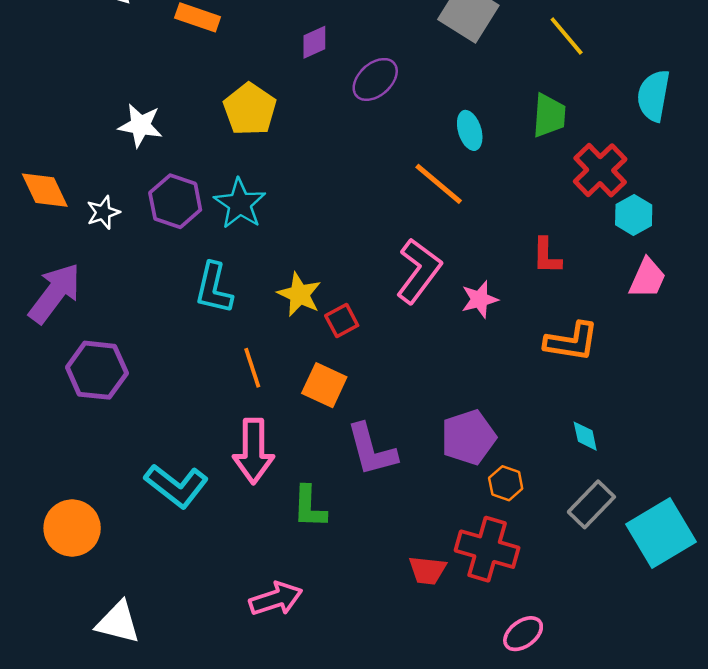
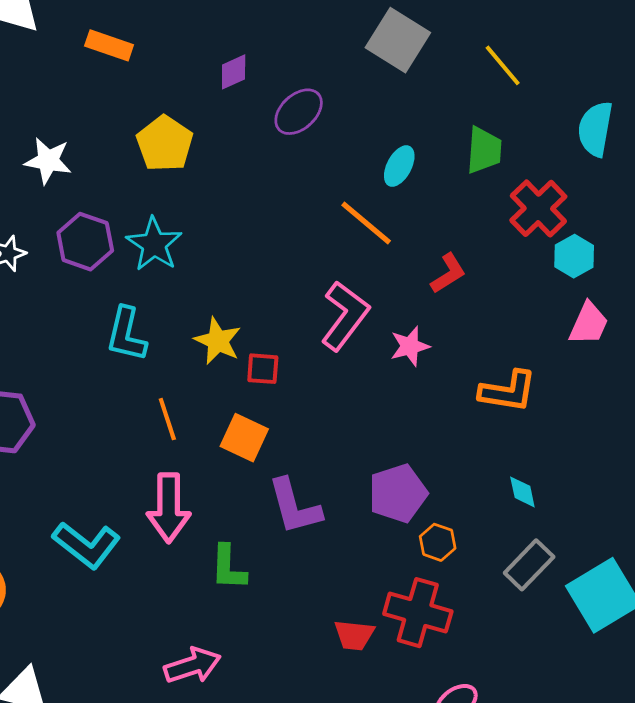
cyan ellipse: (470, 130) -> (399, 166), turned 45
red L-shape: (547, 256) -> (448, 273), moved, turned -123
red square: (342, 321) -> (263, 369), turned 32

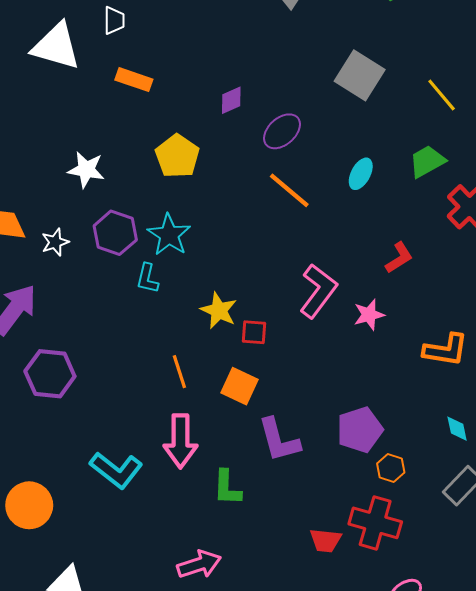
green trapezoid: (484, 150) -> (427, 161), turned -123
orange line: (366, 223) -> (289, 190), moved
cyan L-shape: (126, 334) -> (147, 278), moved, size x0.7

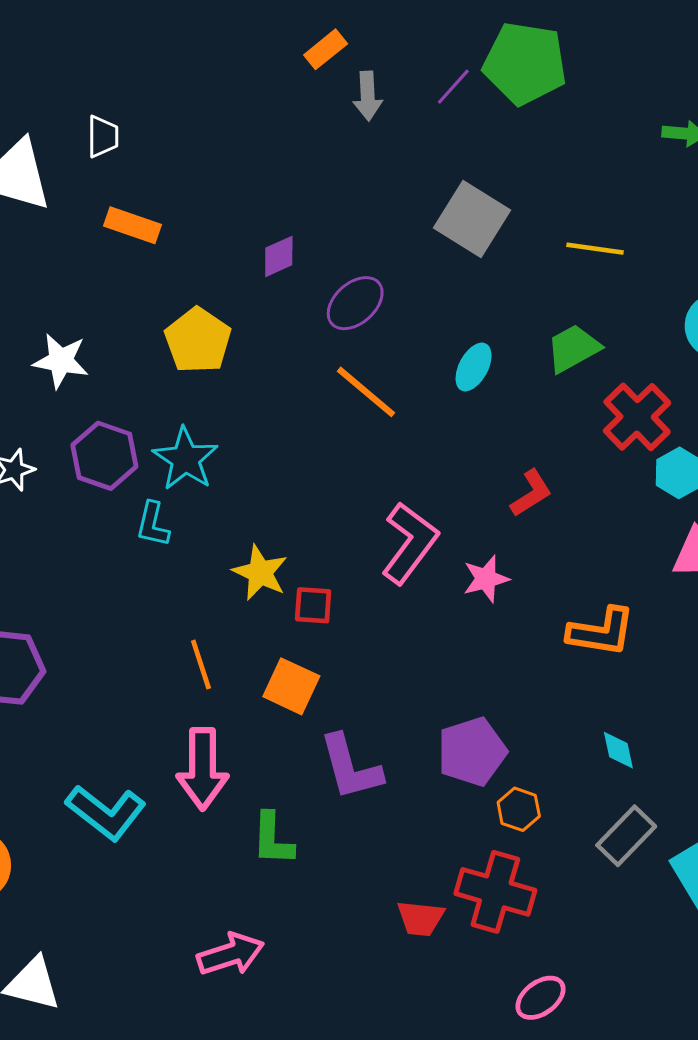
yellow line: (442, 95) -> (595, 249), turned -42

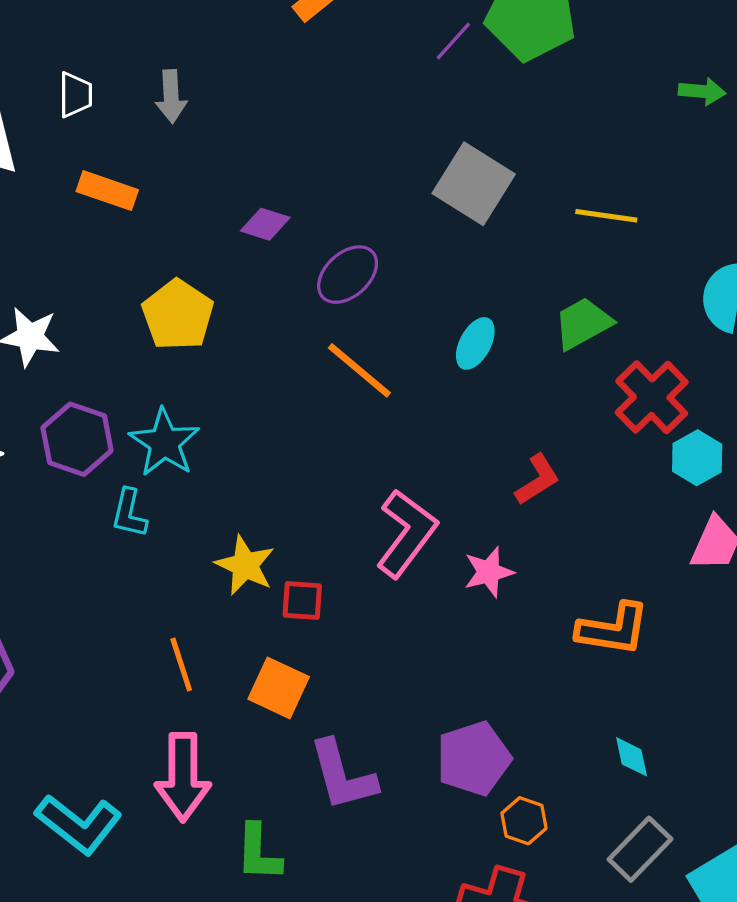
gray arrow: (368, 96) -> (171, 96), moved
purple diamond: (279, 256) -> (265, 224), turned 42

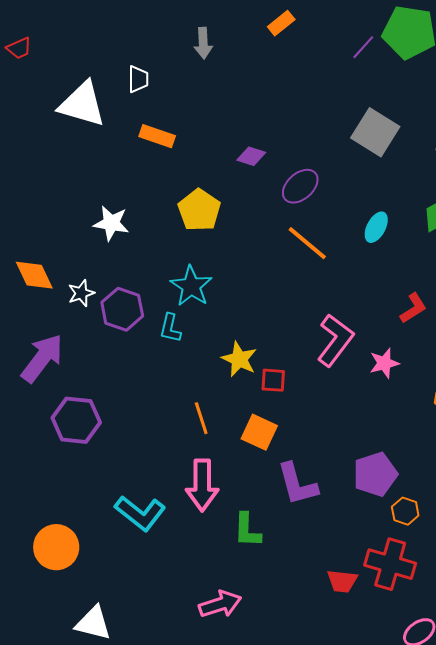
gray arrow: (171, 96) -> (203, 43), moved
purple hexagon: (77, 439) -> (122, 309), moved

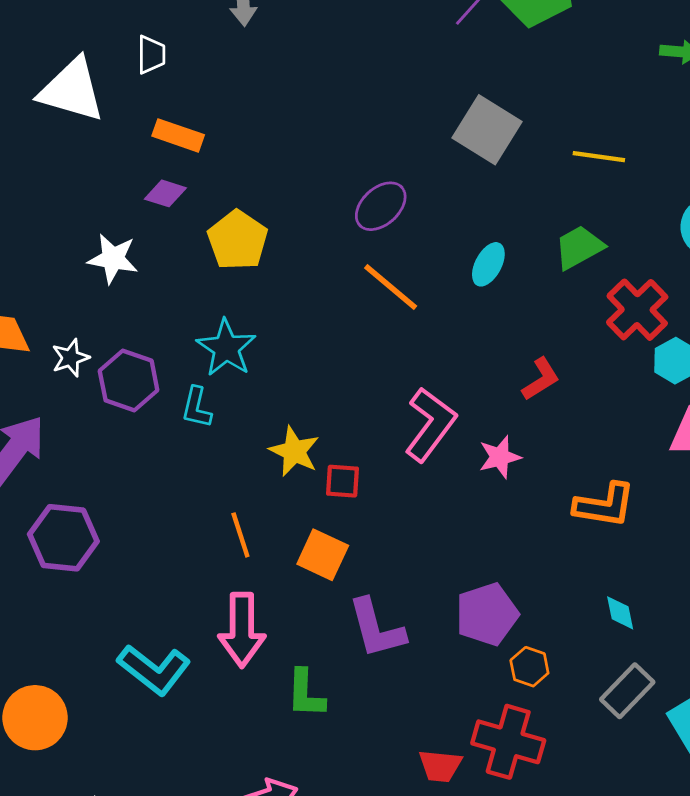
purple diamond: (251, 156) -> (165, 193), moved

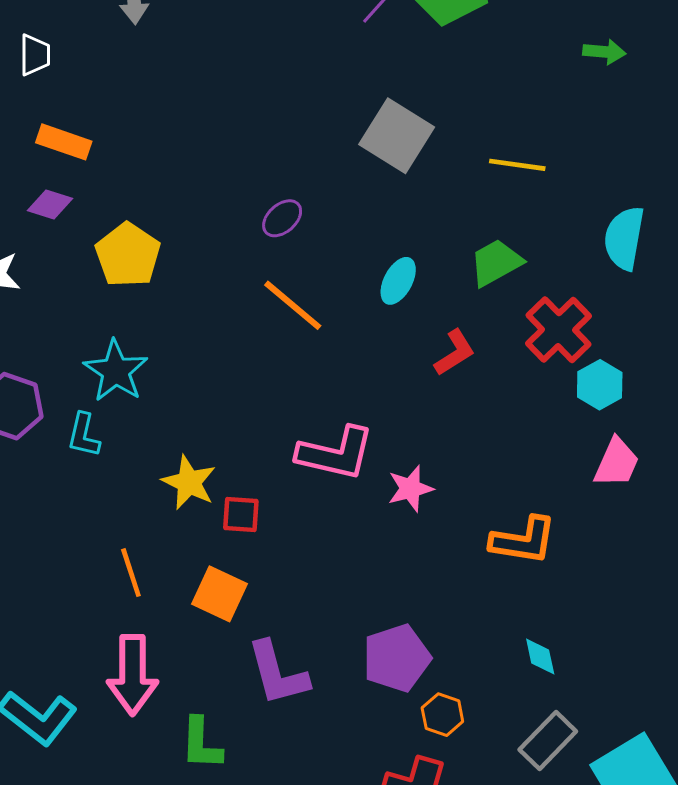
purple ellipse: (381, 206) -> (282, 218), size x0.7
red L-shape: (541, 379) -> (455, 353), moved
pink L-shape: (430, 424) -> (336, 453), turned 66

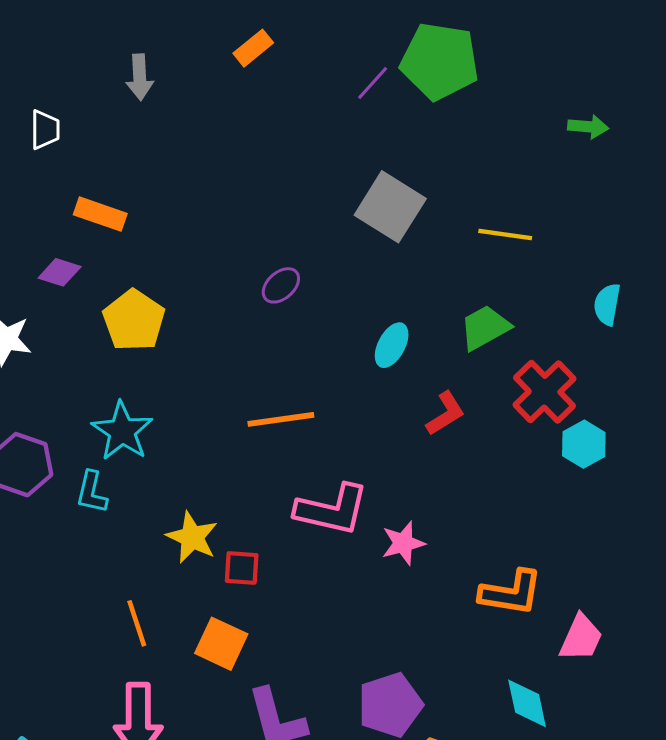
orange rectangle: (64, 142) -> (100, 214), moved
cyan semicircle: (624, 238) -> (607, 304), size x0.7
orange line: (293, 305) -> (281, 419), moved, turned -48
pink trapezoid: (617, 463) -> (581, 638), moved
cyan diamond: (540, 657) -> (527, 703), size x1.4

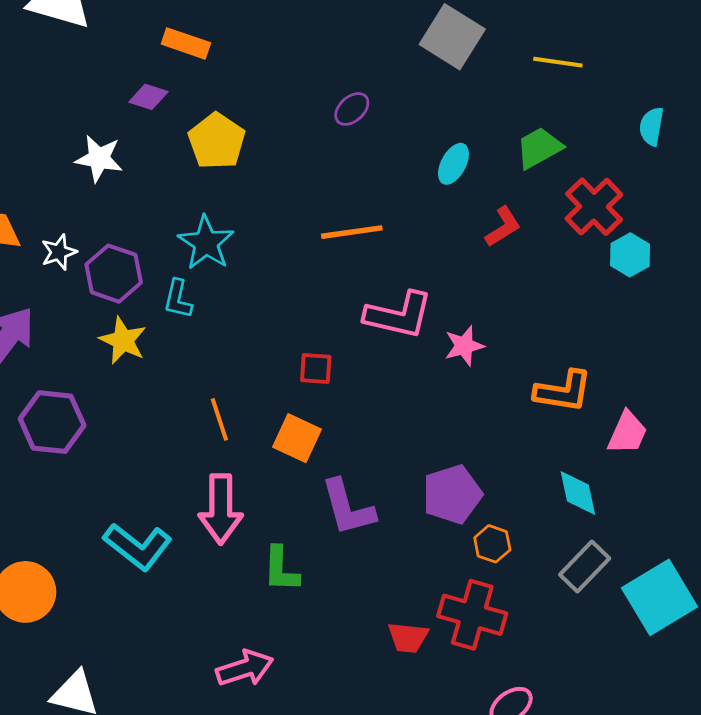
yellow star: (192, 537) -> (123, 340), moved

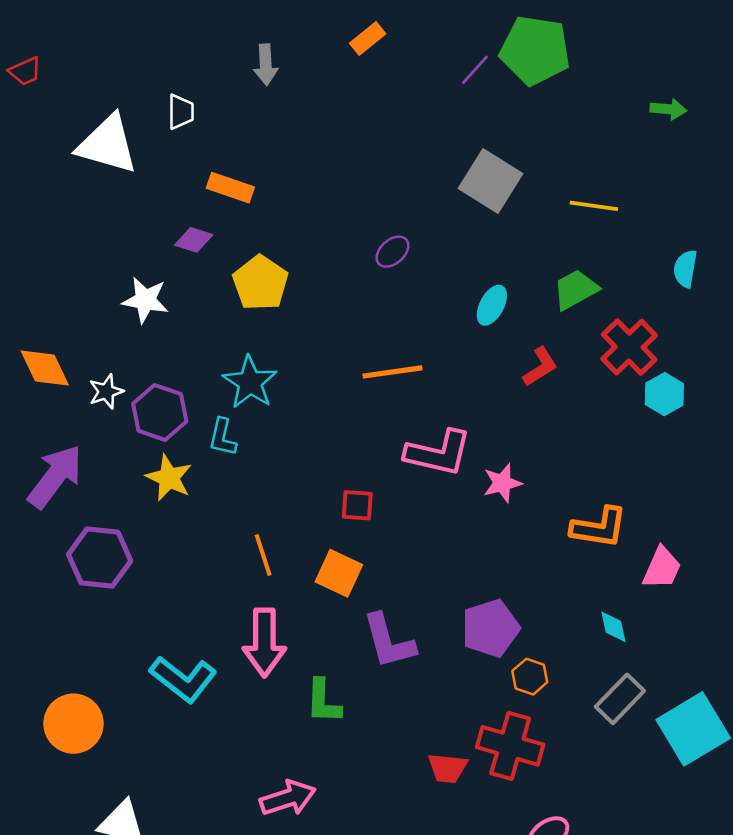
cyan diamond: (578, 493) -> (613, 627), size x0.7

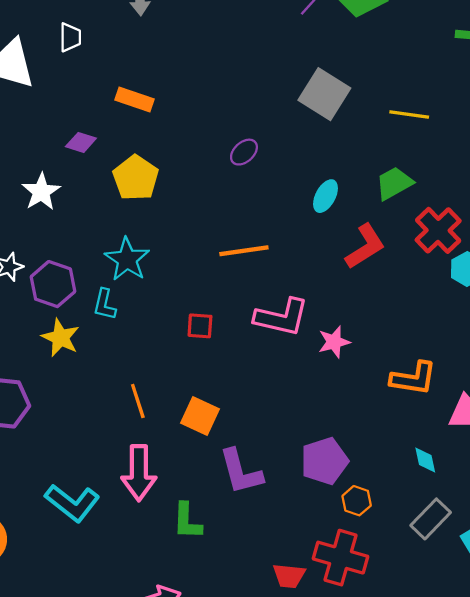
orange rectangle: (230, 188) -> (135, 100), moved
white star: (145, 300) -> (41, 192), turned 30
red L-shape: (540, 367) -> (365, 246), size x1.4
red square: (357, 505) -> (200, 326), moved

